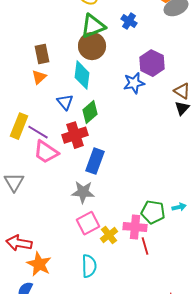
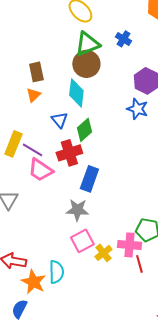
blue star: (134, 83) -> (137, 109), moved, turned 30
cyan semicircle: (89, 266) -> (56, 272), moved

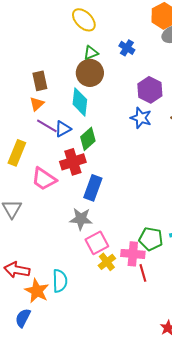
green triangle: (87, 44) -> (91, 53), size x0.6
blue triangle: (59, 120) -> (63, 129), turned 42
purple line: (32, 150) -> (47, 126), moved
pink square: (82, 241) -> (97, 243), moved

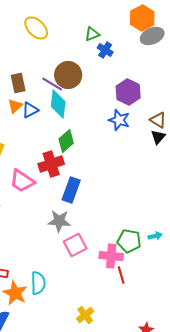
yellow ellipse: (84, 20) -> (36, 28), moved
green triangle: (91, 53) -> (92, 34), moved
purple line: (47, 126) -> (52, 84), moved
blue triangle: (63, 129) -> (30, 110), moved
yellow cross: (107, 262) -> (85, 315), moved

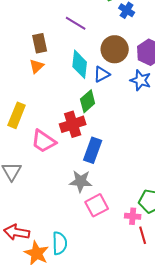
brown circle: (68, 75) -> (115, 49), moved
purple line: (52, 84) -> (76, 23), moved
blue triangle: (30, 110) -> (102, 74), moved
pink cross: (111, 256) -> (133, 216), size x0.7

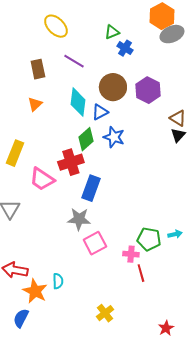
brown rectangle: (40, 43) -> (38, 69), moved
blue star: (141, 80) -> (114, 137), moved
cyan semicircle: (60, 243) -> (58, 281), size x0.7

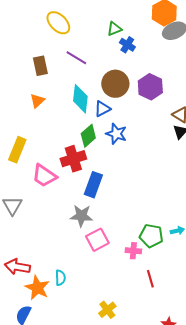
red line: (141, 273) -> (150, 279), moved

